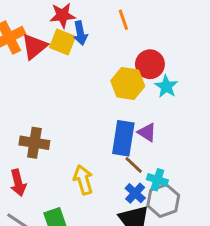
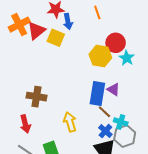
yellow square: (63, 42) -> (56, 38), moved

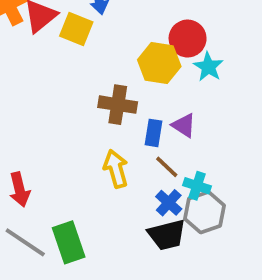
blue rectangle: (97, 94) -> (154, 133), size x0.6
brown cross: (36, 97) -> (118, 105), moved
yellow arrow: (70, 122) -> (116, 169), moved

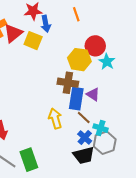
brown cross: (118, 105) -> (68, 83), moved
blue rectangle: (154, 133) -> (76, 99), size x1.5

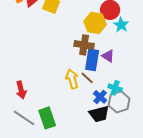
brown line: (84, 117) -> (87, 78), moved

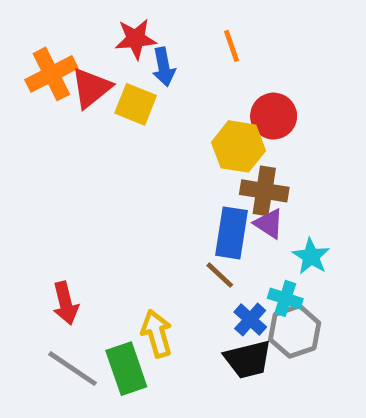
cyan star: (121, 25) -> (311, 256), moved
brown cross: (84, 45) -> (264, 191), moved
yellow arrow: (72, 79) -> (157, 334), moved

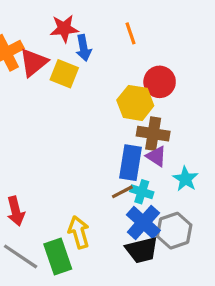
brown line: (220, 275) -> (122, 192), turned -70
cyan cross: (285, 298) -> (142, 192), moved
blue cross: (250, 319) -> (143, 223), size x1.5

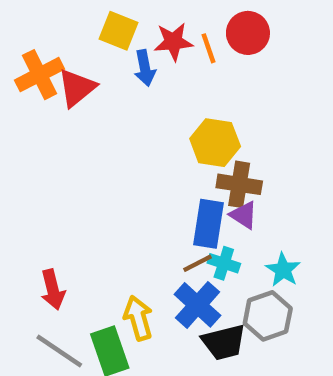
red star: (64, 29) -> (173, 42), moved
yellow square: (64, 74) -> (119, 31), moved
red circle: (160, 82) -> (248, 33), moved
cyan star: (185, 179) -> (283, 270), moved
blue cross: (143, 223) -> (197, 305), moved

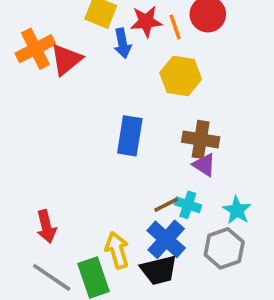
yellow hexagon: (215, 143) -> (181, 76), moved
blue rectangle: (208, 224) -> (130, 136), moved
black trapezoid: (224, 342) -> (159, 270), moved

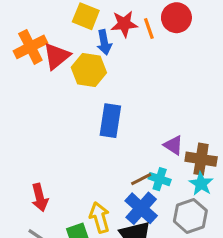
yellow hexagon: (181, 76) -> (89, 70), moved
brown cross: (201, 139) -> (201, 159), moved

